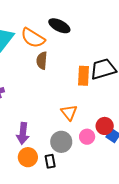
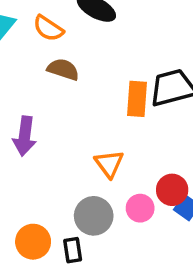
orange semicircle: (33, 38) -> (48, 28), size x0.7
brown semicircle: (42, 61) -> (63, 69), turned 102
purple arrow: (23, 133) -> (25, 136), moved

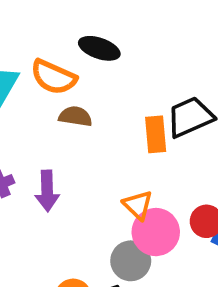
orange semicircle: (48, 28) -> (54, 77), size x1.4
pink circle: (140, 208) -> (156, 232), moved, size x1.6

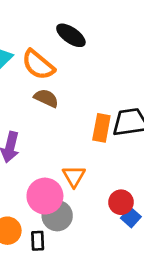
black ellipse: (99, 48) -> (71, 35), moved
pink circle: (156, 232) -> (45, 196), moved

